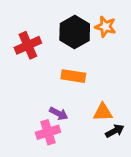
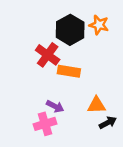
red cross: (28, 45) -> (48, 55), moved, turned -30

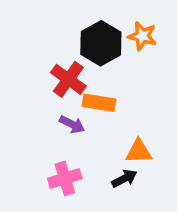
purple arrow: (55, 106) -> (72, 124), moved
black arrow: (108, 123) -> (124, 178), moved

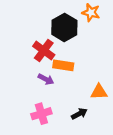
orange star: (142, 36) -> (91, 13), moved
orange triangle: (139, 151) -> (99, 92), moved

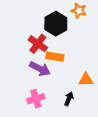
purple arrow: (46, 79) -> (40, 69), size x1.5
black arrow: (79, 114) -> (69, 99), turned -40

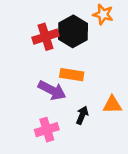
red cross: (38, 44) -> (45, 37), moved, turned 36
black arrow: (69, 99) -> (82, 115), moved

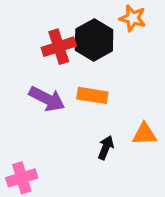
purple arrow: (52, 90) -> (47, 99), moved
pink cross: (47, 130) -> (22, 178), moved

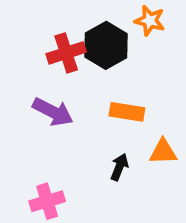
orange rectangle: (92, 95) -> (127, 112), moved
pink cross: (22, 178) -> (47, 201), moved

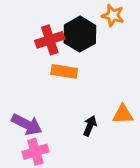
purple arrow: (53, 112) -> (27, 124), moved
orange rectangle: (127, 112) -> (64, 71), moved

